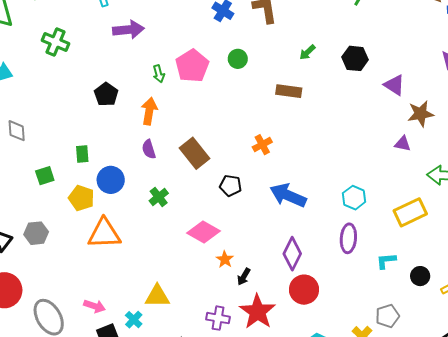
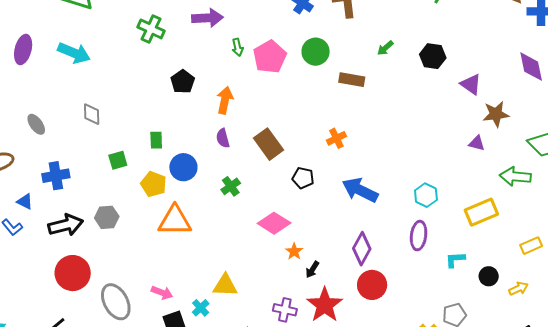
green cross: (55, 42) -> (151, 29), moved
green circle: (238, 59) -> (316, 52), size x1.4
green arrow: (159, 74) -> (238, 47), moved
brown rectangle: (289, 91) -> (352, 80), moved

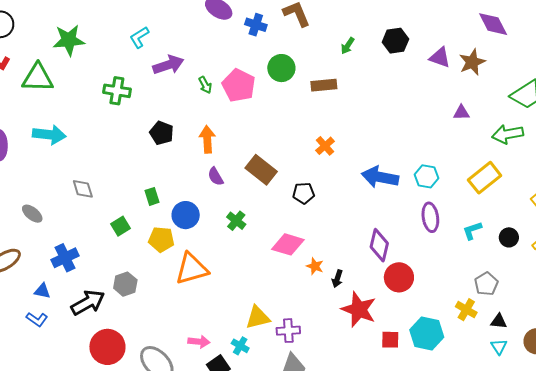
brown star: (496, 114) -> (472, 62), moved
blue arrow: (360, 190) -> (380, 177), moved
purple cross: (285, 310) -> (288, 331), moved

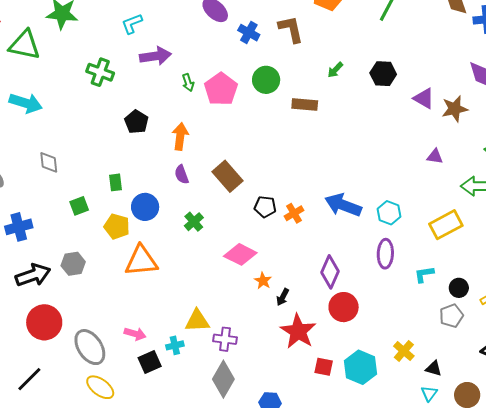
orange cross: (325, 146) -> (294, 213), moved
gray pentagon: (486, 284) -> (451, 316), moved
cyan cross: (240, 346) -> (175, 345), turned 36

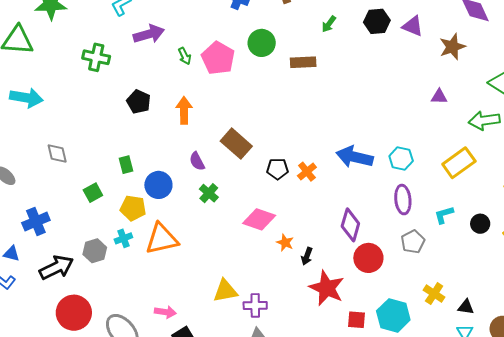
purple triangle: (424, 98) -> (413, 26), moved
purple semicircle: (182, 174) -> (197, 161), moved
gray pentagon: (451, 316) -> (413, 242), moved
cyan cross: (175, 345) -> (123, 238), moved

